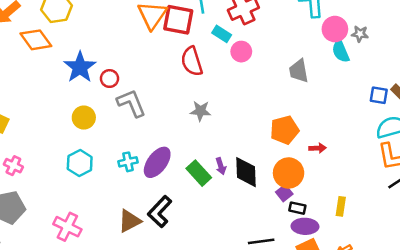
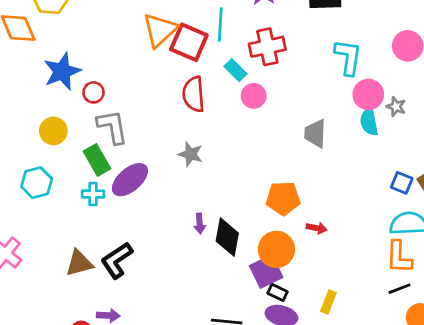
purple ellipse: (157, 162) -> (130, 180), moved
green rectangle: (199, 173) -> (97, 160), moved
purple square: (284, 193) -> (266, 272), size x1.6

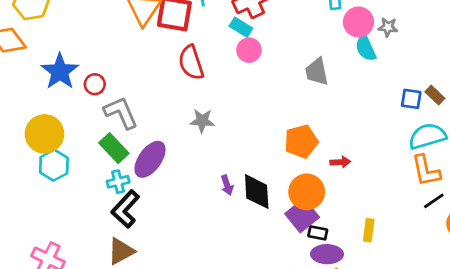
cyan rectangle: (235, 70) -> (241, 27), moved
yellow circle: (53, 131) -> (44, 134), moved, size x1.4
cyan hexagon: (37, 183) -> (54, 165), moved
black L-shape: (117, 260) -> (125, 209), moved

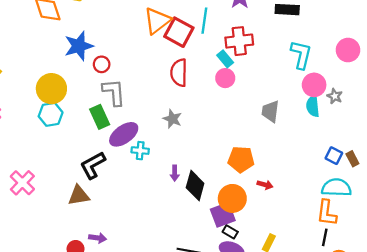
cyan cross: (118, 182) -> (140, 151), moved
black line: (434, 201) -> (325, 237), turned -63

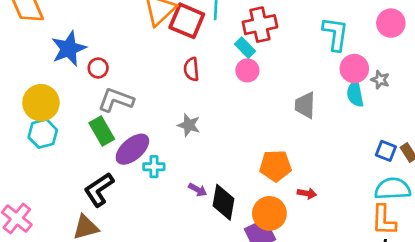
red semicircle: (179, 73) -> (191, 69), size x0.7
gray L-shape: (114, 92) -> (116, 100), turned -60
purple arrow: (175, 173) -> (198, 190), turned -56

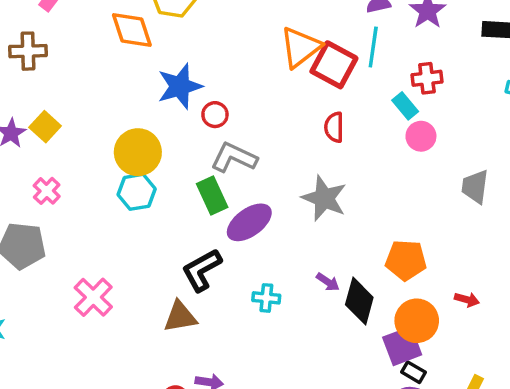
red cross: (260, 25) -> (427, 78), size x0.7
pink circle: (247, 70) -> (421, 136), moved
gray star: (189, 125) -> (324, 198), size x1.5
orange pentagon: (275, 166) -> (406, 260), moved
cyan cross: (154, 167) -> (266, 298), moved

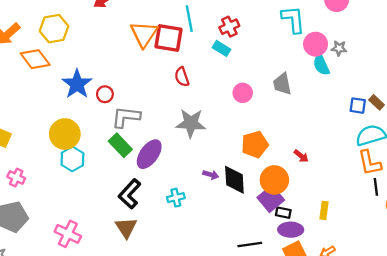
pink circle: (421, 136) -> (243, 93), moved
red arrow: (467, 300) -> (301, 156), turned 42
brown triangle: (180, 317) -> (126, 228), turned -35

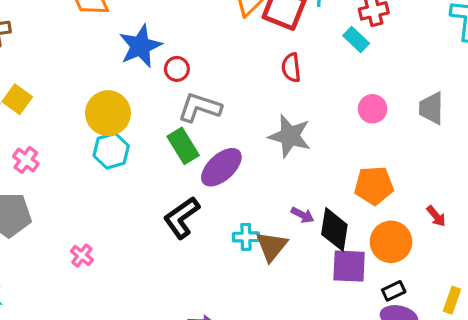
purple square: (271, 199) -> (349, 266), moved, turned 30
black rectangle: (283, 213) -> (394, 291), turned -49
brown triangle: (126, 228) -> (272, 246), moved
pink cross: (68, 234) -> (82, 256), size x0.6

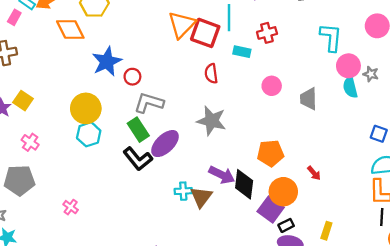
cyan rectangle: (356, 40) -> (242, 52), moved, turned -30
pink circle: (373, 109) -> (272, 86), moved
purple arrow: (302, 215) -> (222, 175), size x1.6
black L-shape: (182, 218) -> (138, 159), moved, turned -92
purple square: (349, 266) -> (271, 209), moved, turned 35

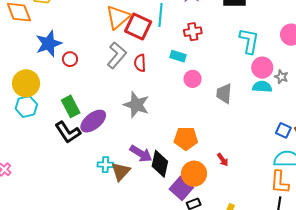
cyan rectangle: (242, 52) -> (178, 56), moved
cyan semicircle: (350, 87) -> (262, 87), turned 102
gray L-shape: (149, 103) -> (117, 55), moved, turned 108

